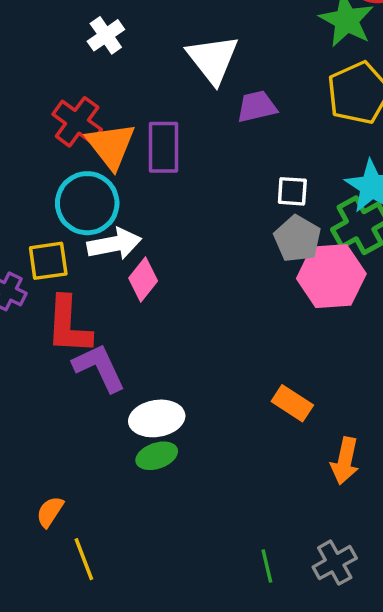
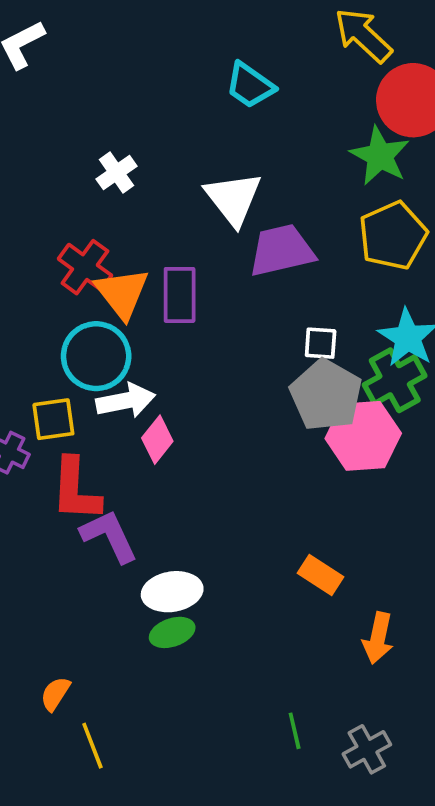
purple trapezoid: (257, 107) -> (282, 250), size x1.5
gray pentagon: (297, 239) -> (326, 395), size x1.4
green line: (267, 566) -> (295, 731), moved

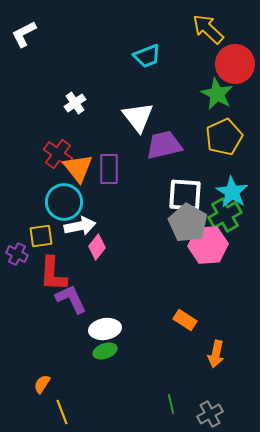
cyan trapezoid: (250, 85) -> (147, 56), turned -56
white square: (321, 343) -> (185, 195), size x1.8

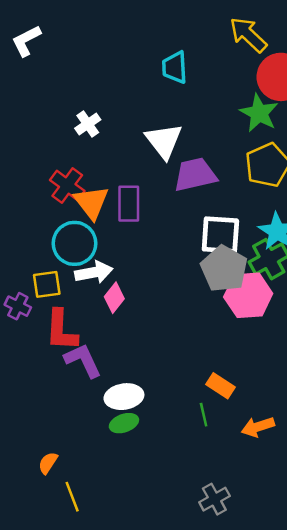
cyan trapezoid: (147, 56) -> (175, 67), turned 108
orange arrow: (216, 354) -> (258, 427), turned 60
green line: (171, 404) -> (204, 415), moved
gray cross: (210, 414) -> (214, 499), moved

